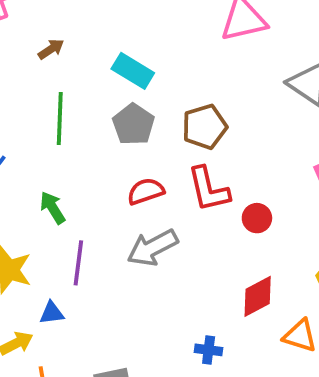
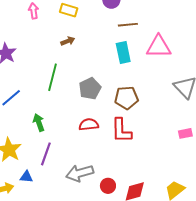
brown arrow: (51, 49) -> (68, 41), moved
cyan rectangle: (133, 71) -> (123, 52), moved, turned 35
red circle: (257, 218) -> (108, 186), moved
gray arrow: (153, 248) -> (80, 173), moved

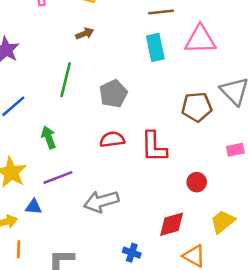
brown pentagon: (126, 98) -> (197, 107), moved
purple line: (46, 154) -> (58, 177), turned 50
red circle: (108, 186) -> (197, 182), moved

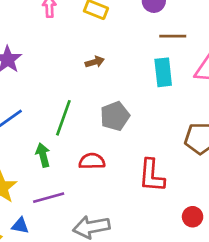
brown arrow: (85, 34) -> (95, 62), moved
green line: (66, 80) -> (63, 118), moved
red semicircle: (112, 139) -> (92, 161), moved

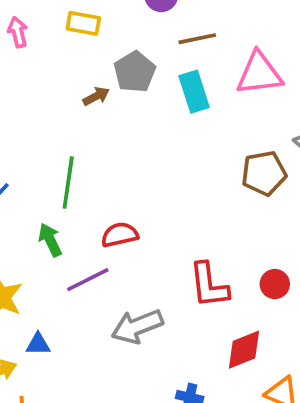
gray pentagon: (115, 116) -> (135, 72), moved
red L-shape: (152, 176) -> (209, 285), moved
purple line: (49, 198) -> (88, 280), moved

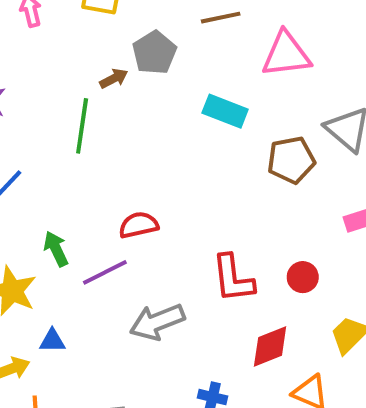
cyan rectangle: (194, 92) -> (225, 111), moved, turned -51
green line: (68, 182) -> (82, 126), moved
green arrow: (50, 240) -> (56, 249), moved

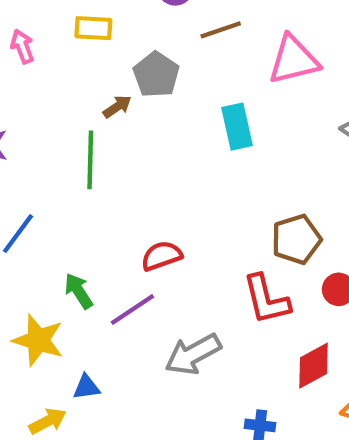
cyan rectangle: (225, 111) -> (237, 127), turned 63
brown pentagon: (291, 160) -> (296, 239), moved

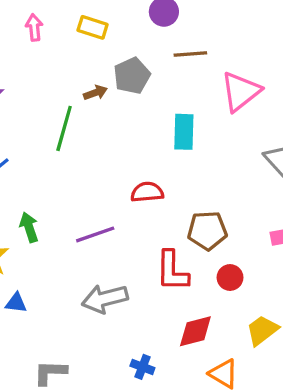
pink triangle: (293, 60) -> (241, 92), turned -39
red semicircle: (162, 256) -> (147, 192), moved
purple line: (132, 309) -> (95, 234), moved

